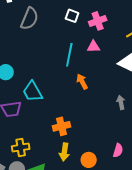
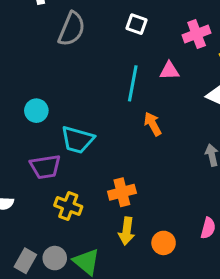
pink cross: (98, 21) -> (197, 34), moved
cyan trapezoid: (33, 92) -> (77, 140), turned -45
yellow cross: (21, 148) -> (68, 206), moved, turned 30

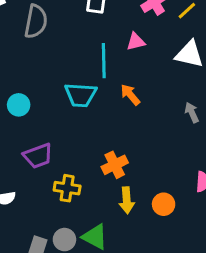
cyan trapezoid: (77, 140) -> (81, 95), moved

